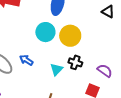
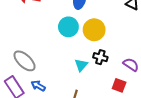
blue arrow: (26, 60) -> (38, 86), moved

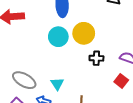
cyan triangle: (81, 65) -> (57, 84), moved
red square: (119, 85) -> (121, 81), turned 32

